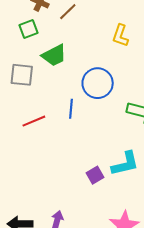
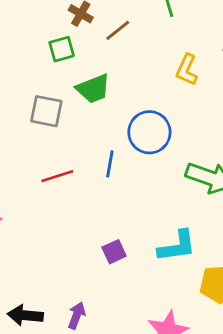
purple square: (95, 175) -> (114, 252), moved

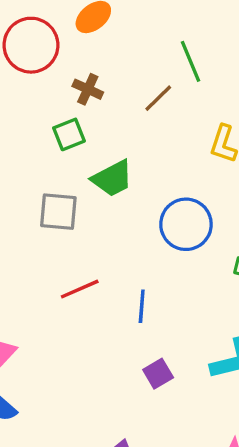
brown line: (118, 30) -> (158, 98), moved
blue line: (110, 164) -> (142, 306), moved

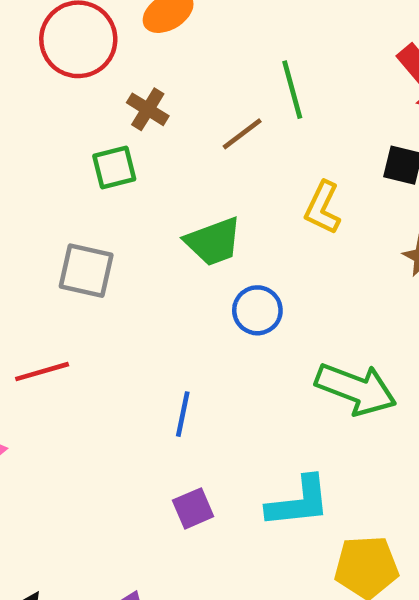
green trapezoid: (112, 178) -> (213, 242), moved
blue circle: (186, 224) -> (257, 310), size x0.7
red line: (80, 289) -> (42, 372), moved

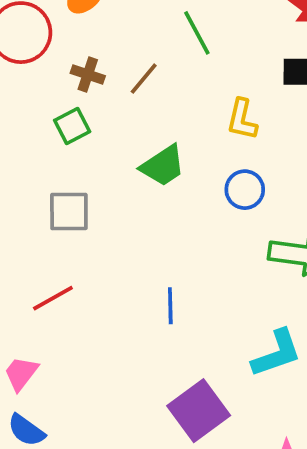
brown line: (242, 134) -> (144, 79), moved
blue circle: (257, 310) -> (245, 190), moved
purple square: (193, 508) -> (199, 411), moved, size x1.8

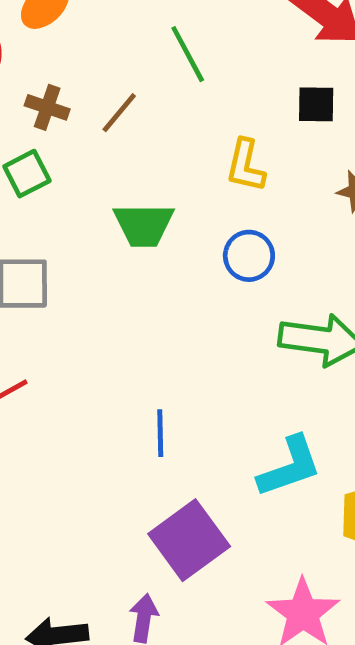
green trapezoid: (163, 166) -> (144, 225), turned 33
blue line: (170, 306) -> (160, 433), moved

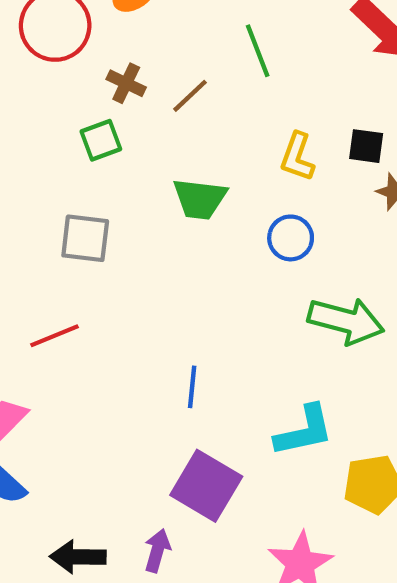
black square: (316, 104) -> (366, 146), moved
purple square: (189, 540) -> (206, 486), turned -30

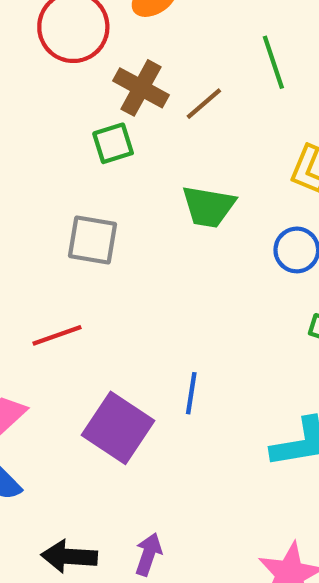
brown cross: (126, 83) -> (141, 88), size x1.4
purple square: (206, 486) -> (118, 428), moved

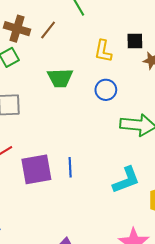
purple square: (118, 428) -> (36, 169), moved, turned -32

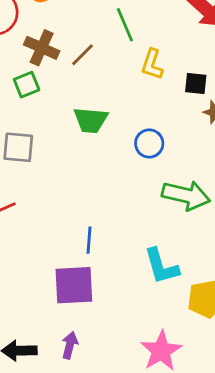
yellow L-shape: (103, 51) -> (152, 64), moved
purple square: (36, 169) -> (74, 285), moved
cyan L-shape: (126, 180) -> (161, 266), turned 88

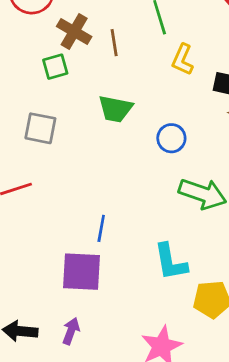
brown line: (83, 55) -> (114, 43), turned -60

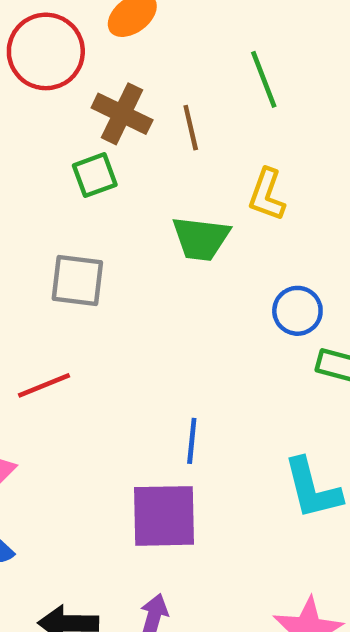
yellow L-shape: (183, 60) -> (267, 195), moved
blue circle: (171, 138) -> (297, 311), moved

